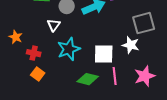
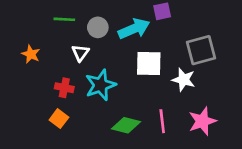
orange star: (16, 37) -> (31, 54), moved
red cross: (34, 53) -> (64, 88), moved
white square: (104, 54) -> (149, 64), moved

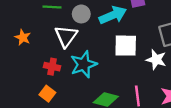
white triangle: (80, 53) -> (66, 36), size x1.5

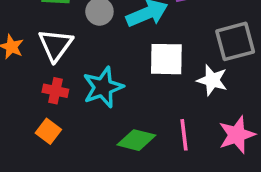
white triangle: (66, 36) -> (55, 45), moved

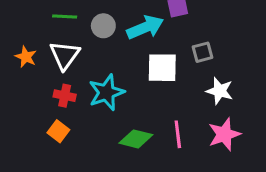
gray square: (235, 41) -> (203, 52), moved, size x0.6
white star: (212, 80) -> (220, 91), moved

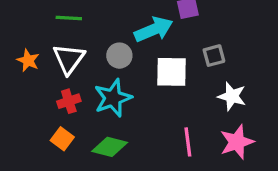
gray circle: (103, 26) -> (119, 56), moved
red cross: (65, 96) -> (69, 101), turned -30
green diamond: (136, 139) -> (110, 147), moved

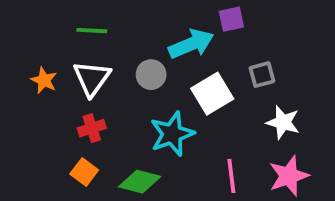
white square: (172, 72) -> (212, 94), turned -32
cyan star: (113, 98) -> (172, 134), moved

